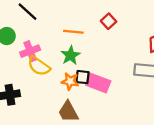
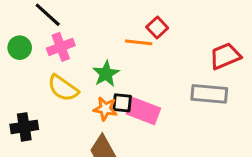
orange line: (73, 32) -> (139, 42), moved
pink cross: (30, 51) -> (61, 47), moved

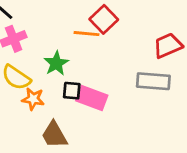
red square: (157, 27) -> (104, 19), size x1.4
orange star: (105, 109) -> (33, 99), moved

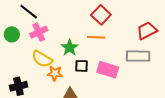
orange line: (86, 34) -> (96, 37), moved
pink rectangle: (92, 98) -> (108, 70), moved

